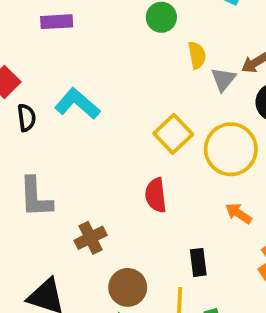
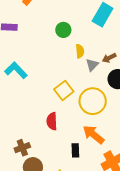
orange arrow: (238, 213) -> (93, 135), size x1.6
brown cross: (91, 238) -> (22, 148), moved
black rectangle: (198, 262) -> (75, 150), moved

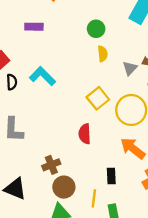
yellow semicircle: (80, 51) -> (103, 54), moved
black rectangle: (75, 150) -> (111, 176), moved

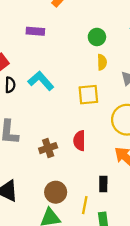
yellow square: (98, 98) -> (88, 95), moved, turned 30
brown cross: (51, 165) -> (48, 148), moved

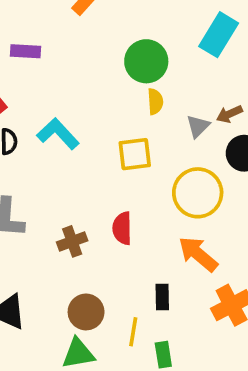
purple rectangle: (35, 31) -> (25, 51), moved
green circle: (97, 37) -> (146, 61), size x1.5

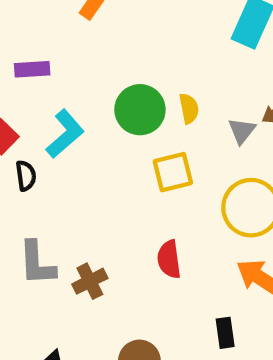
green circle: (146, 61) -> (140, 110), moved
cyan L-shape: (58, 134) -> (65, 134), moved, turned 99
brown cross: (72, 241) -> (90, 281), moved

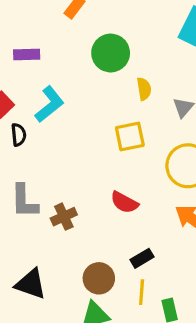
green circle: (140, 110) -> (111, 53), moved
red semicircle: (169, 259) -> (124, 202), turned -56
black rectangle: (225, 333) -> (142, 258), moved, turned 65

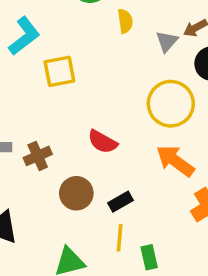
yellow square: (130, 136) -> (59, 71), moved
brown circle: (99, 278) -> (76, 193), moved

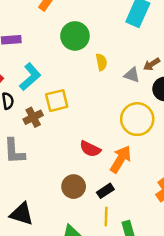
gray triangle: (167, 41) -> (132, 75), turned -49
brown cross: (38, 156) -> (33, 117), moved
orange arrow: (175, 161) -> (121, 159), moved, turned 88

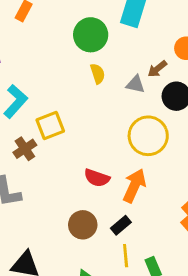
green circle: (75, 36) -> (91, 35), moved

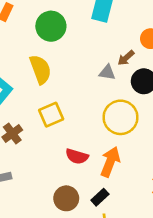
green circle: (91, 35) -> (51, 26), moved
yellow semicircle: (98, 74) -> (40, 69), moved, size x1.6
yellow square: (50, 126) -> (51, 115), moved

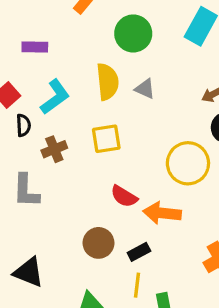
gray triangle: (107, 72) -> (145, 89), moved
orange arrow: (110, 162) -> (162, 213), turned -120

